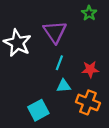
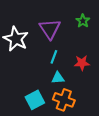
green star: (89, 13) -> (83, 21), moved
orange cross: (88, 102) -> (64, 100), moved

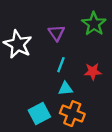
green star: (83, 21) -> (94, 24), size x1.5
purple triangle: (50, 29) -> (56, 33), size x0.7

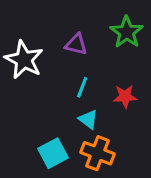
purple triangle: (56, 33) -> (76, 44), turned -42
cyan triangle: (65, 89) -> (88, 119), turned 42

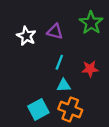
white star: (24, 60) -> (26, 36), moved, size x0.7
cyan triangle: (88, 119) -> (64, 85), turned -40

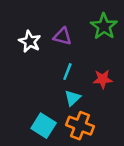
cyan triangle: (64, 85) -> (72, 98), turned -40
cyan square: (38, 109) -> (44, 126), turned -30

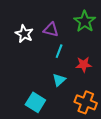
cyan line: (67, 72) -> (59, 51), moved
orange cross: (80, 126) -> (86, 102), moved

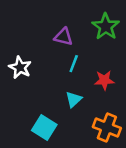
white star: (24, 34) -> (20, 67), moved

